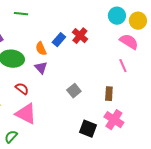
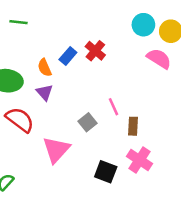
pink line: (123, 66) -> (114, 107), moved
red semicircle: (22, 89) -> (20, 120), size x1.6
pink triangle: (26, 114) -> (56, 150), moved, turned 45

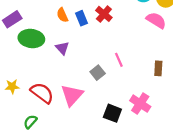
blue rectangle: (68, 56) -> (82, 18), turned -64
orange semicircle: (45, 68) -> (62, 15), moved
red semicircle: (20, 120) -> (42, 93), moved
brown rectangle: (133, 126) -> (158, 68), moved

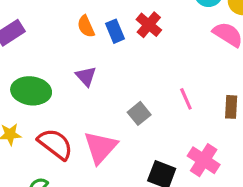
green ellipse: (31, 39) -> (31, 91), moved
pink line: (119, 60) -> (186, 99), moved

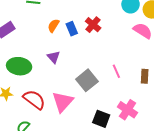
orange semicircle: (86, 26) -> (53, 26), turned 56
gray square: (139, 113) -> (87, 80), size x1.5

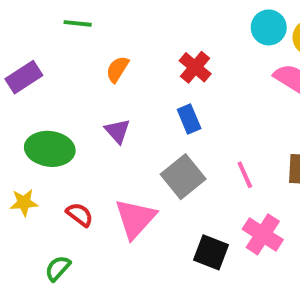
blue rectangle: (72, 29) -> (189, 119), moved
pink line: (116, 71) -> (245, 175), moved
red semicircle: (34, 100) -> (80, 215), size x0.6

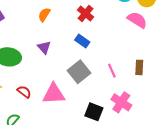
blue rectangle: (189, 119) -> (82, 41), turned -32
pink triangle: (135, 219) -> (54, 94), turned 45

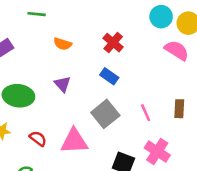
orange semicircle: (44, 15) -> (63, 44), turned -104

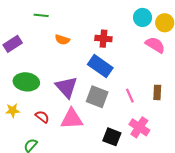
red cross: (113, 43) -> (103, 39), turned -35
blue rectangle: (109, 76) -> (100, 66), size x1.6
purple triangle: (63, 84) -> (66, 87), moved, size x1.6
gray square: (105, 114) -> (97, 97), turned -30

